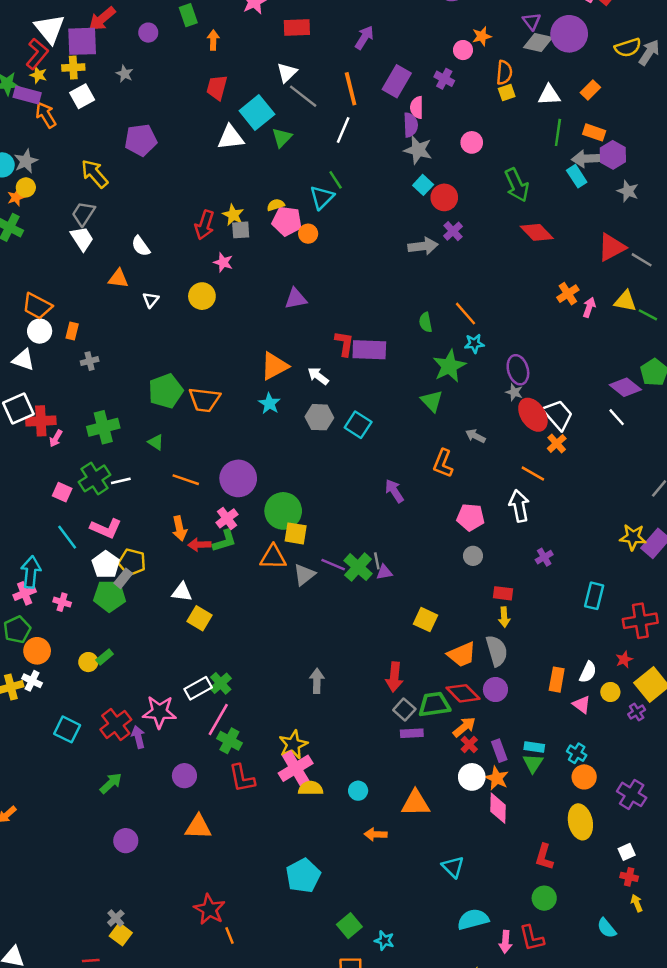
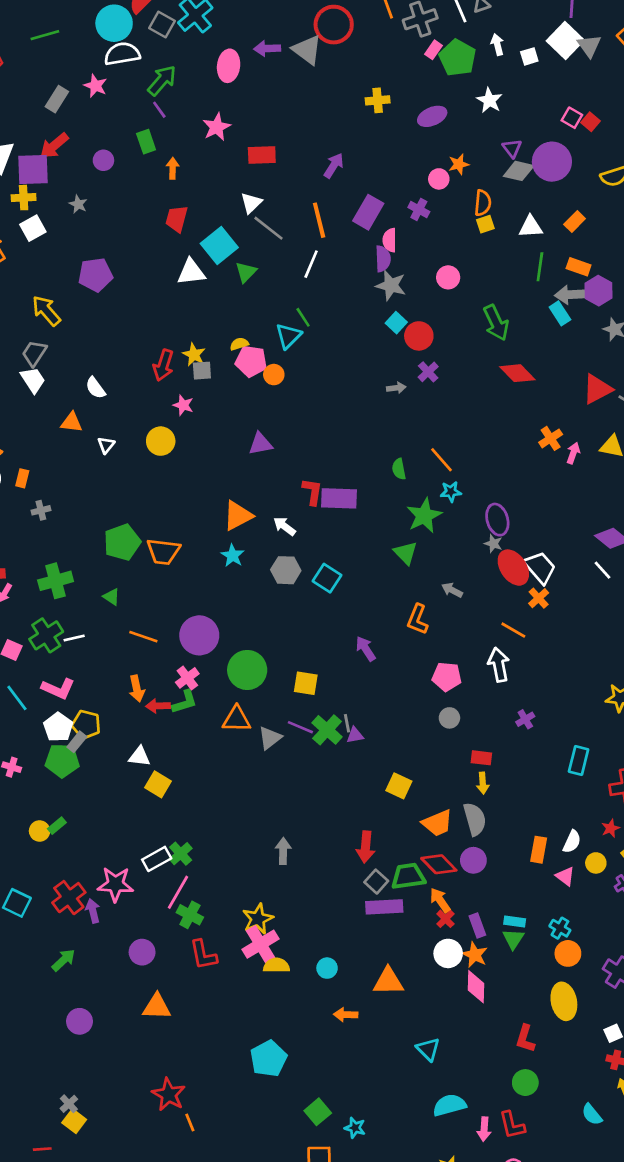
gray arrow: (423, 246) -> (396, 388), size x0.6
yellow square: (296, 533) -> (306, 683), moved
orange arrow: (464, 727) -> (440, 900), turned -85
purple rectangle: (412, 733) -> (384, 907), size x1.5

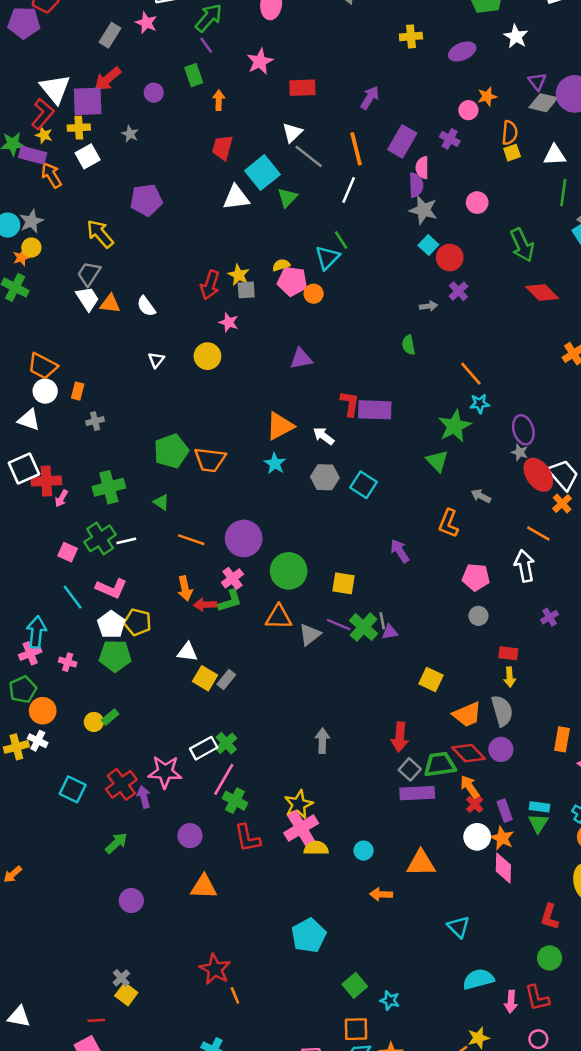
orange triangle: (72, 422) -> (110, 304), moved
green semicircle: (399, 469) -> (408, 345), moved
gray rectangle: (77, 742) -> (226, 680), moved

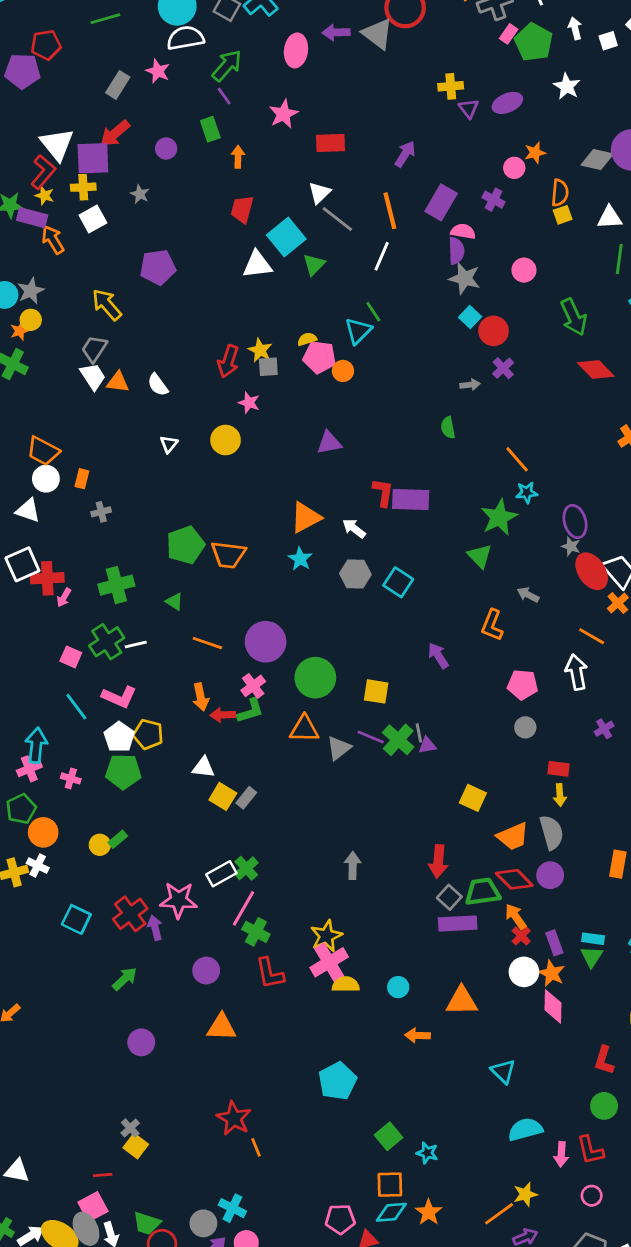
purple triangle: (537, 81) -> (469, 108), moved
pink semicircle: (422, 168) -> (463, 231), turned 100

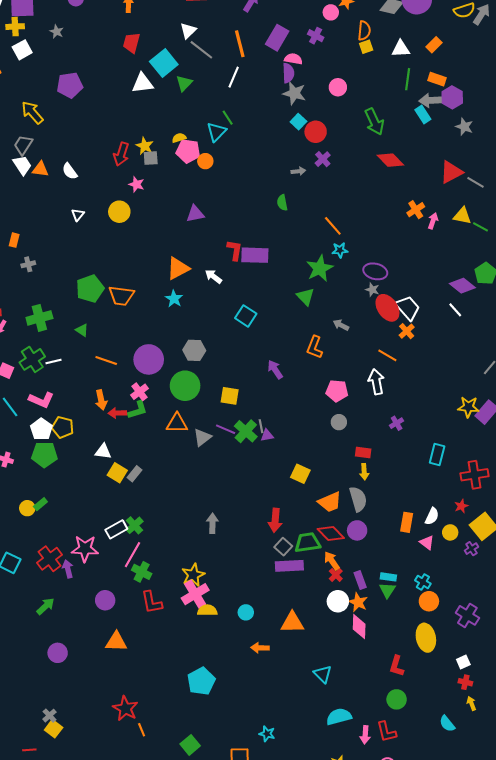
purple ellipse: (575, 522) -> (375, 271), turned -60
gray hexagon: (355, 574) -> (194, 350), moved
green square: (389, 1136) -> (190, 745), moved

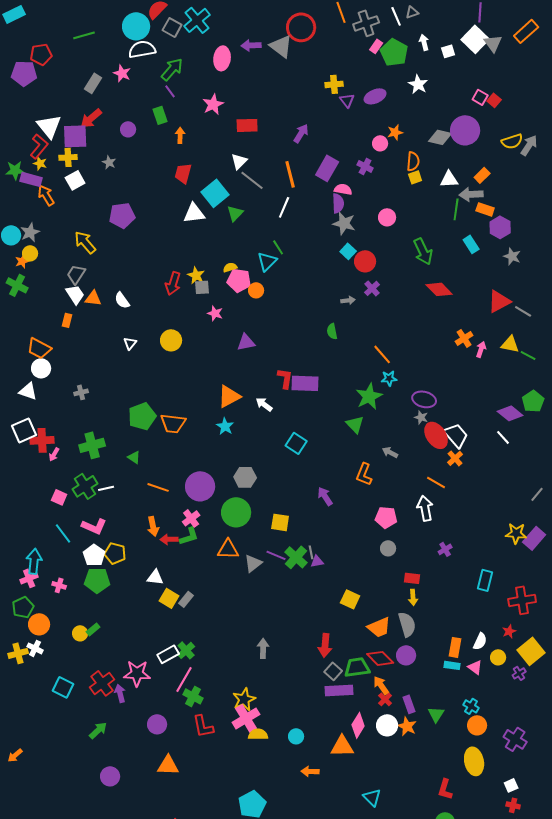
gray arrow: (431, 100) -> (471, 194), moved
pink star: (137, 184) -> (215, 313), moved
orange rectangle: (14, 240) -> (67, 320), moved
cyan rectangle: (388, 577) -> (452, 665), moved
pink diamond: (359, 627) -> (358, 725), moved, turned 30

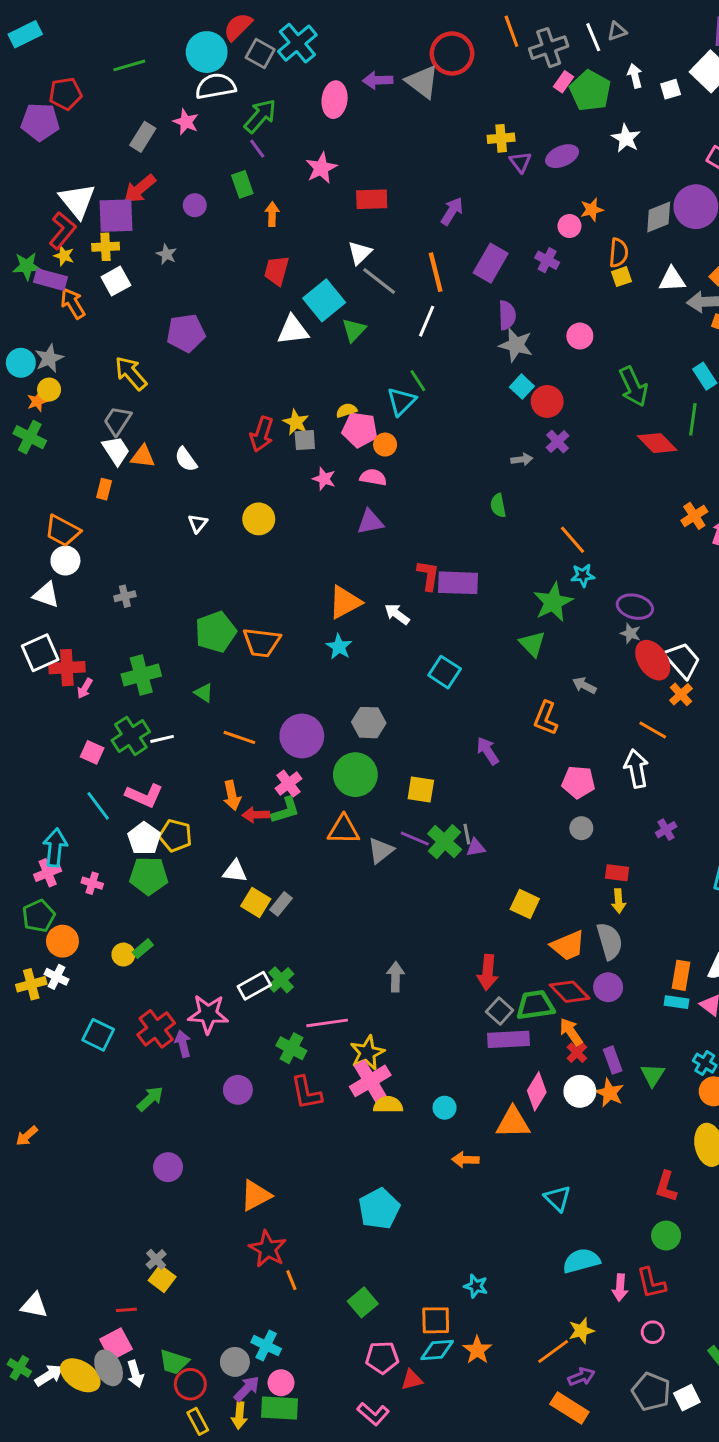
gray diamond: (440, 137) -> (659, 217), turned -35
pink semicircle: (343, 189) -> (373, 477), moved
green line: (456, 209) -> (693, 419), moved
pink line: (184, 679) -> (327, 1023), moved, turned 52
orange triangle: (168, 765) -> (256, 1195), moved, turned -30

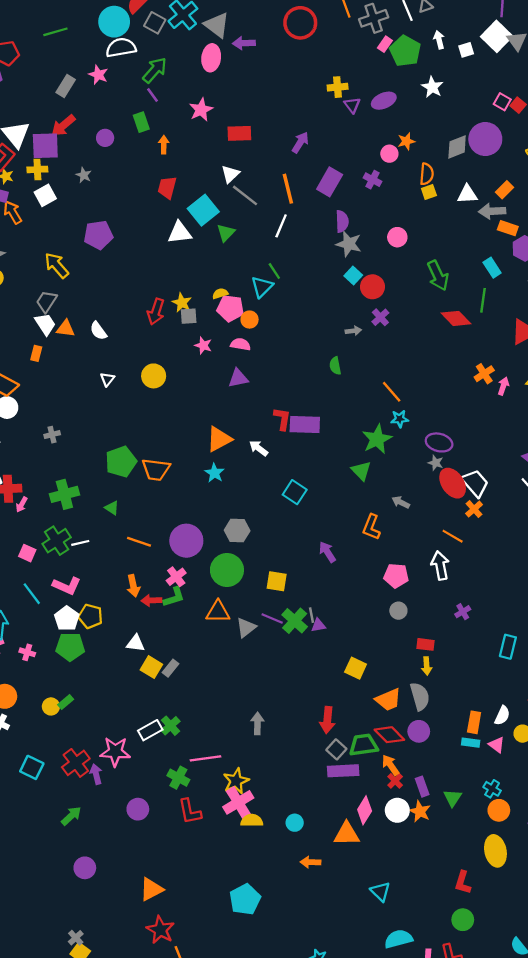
gray triangle: (422, 82) -> (217, 25), moved

